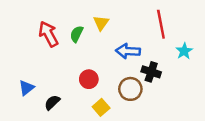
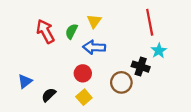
blue arrow: (128, 51) -> (94, 47), moved
cyan star: (184, 51) -> (159, 51), moved
yellow square: (101, 107) -> (84, 97), moved

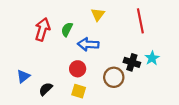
yellow triangle: (94, 21) -> (98, 15), moved
red arrow: (45, 31) -> (42, 29), turned 45
cyan star: (159, 51) -> (152, 58), moved
yellow square: (84, 97) -> (79, 91), turned -32

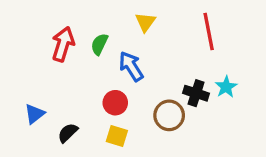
blue arrow: (88, 44) -> (131, 66), turned 54

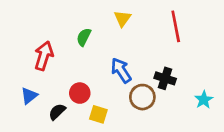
red arrow: (63, 44) -> (44, 56), moved
blue arrow: (131, 66) -> (121, 70), moved
cyan star: (226, 87) -> (204, 100), moved
red circle: (115, 103) -> (80, 93), moved

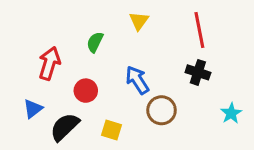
black cross: (165, 78) -> (198, 72), moved
red circle: (80, 93) -> (86, 91), moved
black semicircle: (57, 112) -> (65, 127), size x1.5

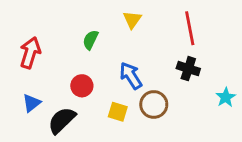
red arrow: (49, 63) -> (30, 53), moved
cyan star: (231, 113) -> (226, 97), moved
yellow square: (112, 130) -> (118, 112), moved

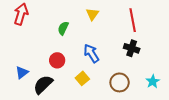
red arrow: (30, 53) -> (21, 14), moved
cyan star: (226, 97) -> (153, 81), moved
brown circle: (154, 104) -> (120, 82), moved
yellow square: (118, 112) -> (82, 78), turned 32

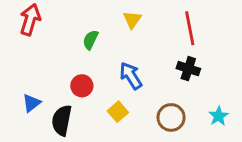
black semicircle: (43, 84) -> (62, 120), turned -35

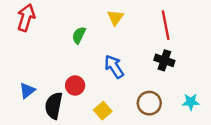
red circle: (82, 86) -> (75, 86), moved
yellow square: (118, 112) -> (103, 111), moved
cyan star: (219, 116) -> (191, 102), turned 30

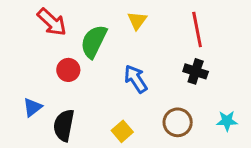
red arrow: (26, 18) -> (52, 22), moved, turned 116
green semicircle: (79, 35) -> (94, 42), size x1.6
red circle: (75, 86) -> (68, 70), moved

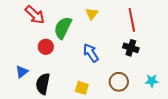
yellow square: (122, 131) -> (82, 88), turned -32

